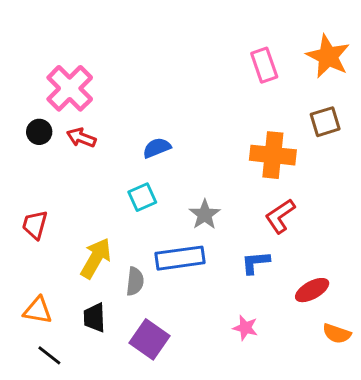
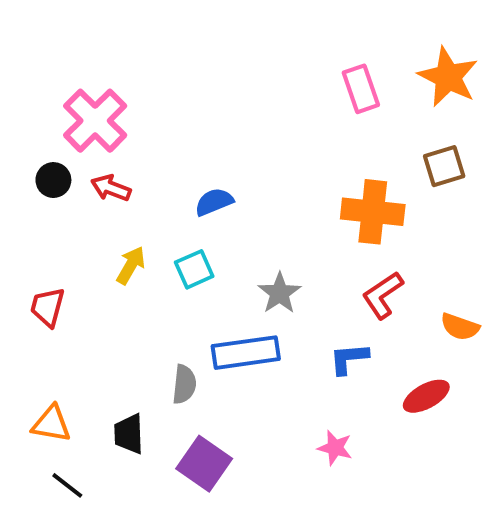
yellow arrow: (96, 258) -> (131, 265), moved, size x0.7
orange semicircle: (337, 334) -> (460, 327), moved

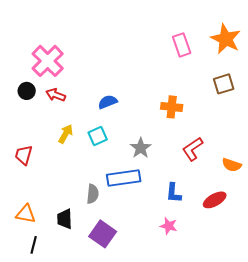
orange cross: (373, 212) -> (172, 107), moved, size x0.7
blue L-shape: (349, 359) -> (174, 193), moved, turned -80
black line: (67, 485) -> (34, 245), turned 66

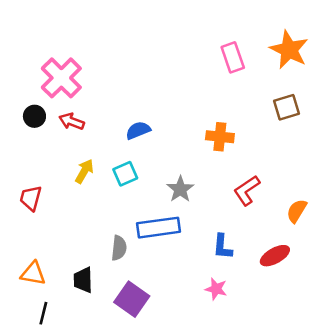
orange semicircle: (232, 165) -> (297, 211), turned 102

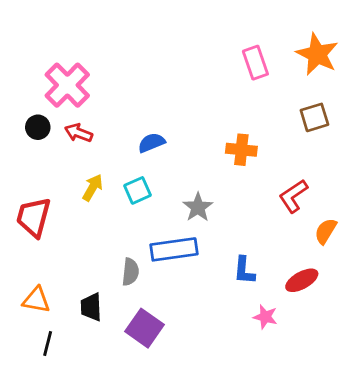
red L-shape: (247, 190) -> (293, 196), moved
red trapezoid: (31, 198) -> (34, 217), size x1.4
pink star: (216, 289) -> (265, 317), moved

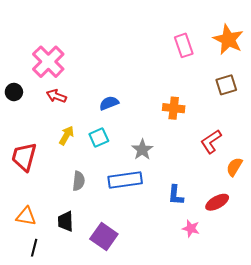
black circle: (38, 127) -> (14, 92), moved
gray semicircle: (130, 272) -> (79, 181), moved

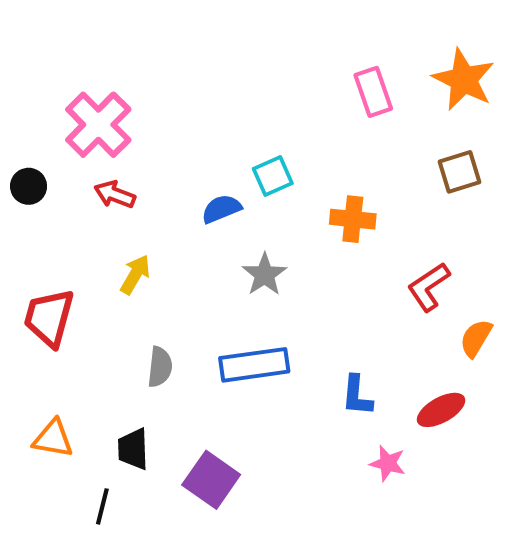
cyan square: (99, 137) -> (273, 176), moved
gray star: (142, 150) -> (265, 275), moved
black line: (34, 248) -> (102, 506), moved

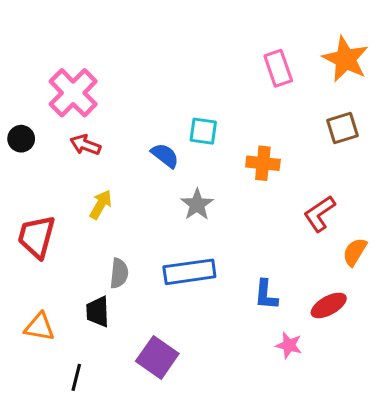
cyan square: (273, 176) -> (203, 131), turned 32
blue semicircle: (221, 209) -> (165, 156), turned 60
black trapezoid: (133, 449) -> (98, 312), moved

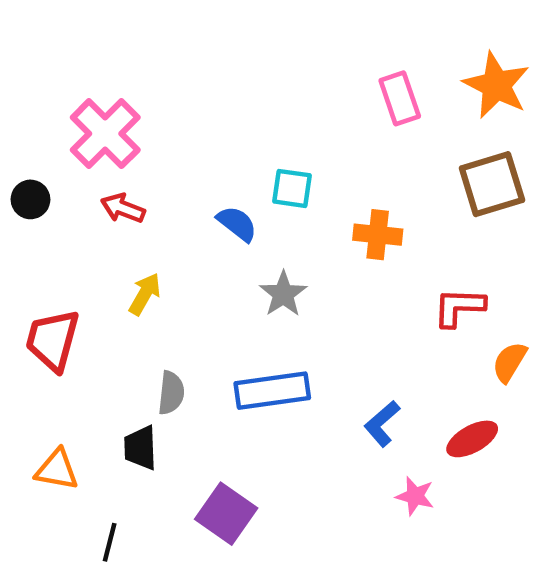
brown square: (342, 128) -> (492, 184), size x1.4
red L-shape: (319, 214) -> (459, 307), turned 36
blue L-shape: (266, 295) -> (382, 424), turned 44

